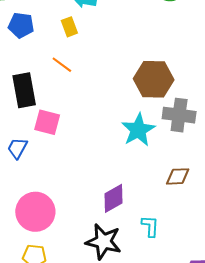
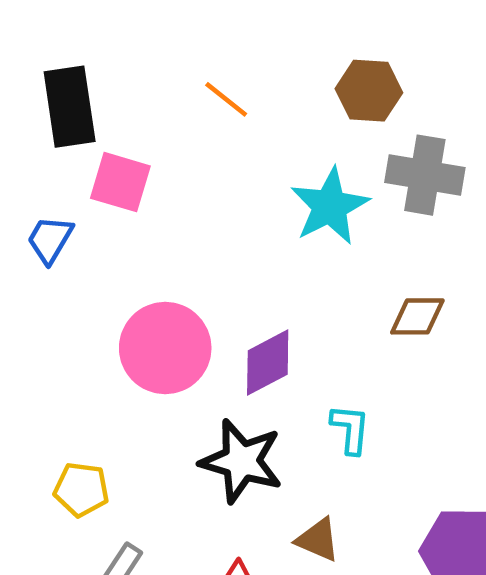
orange line: (62, 65) -> (226, 99), moved
brown hexagon: (154, 79) -> (369, 91), size x0.7
pink circle: (35, 212) -> (165, 348), moved

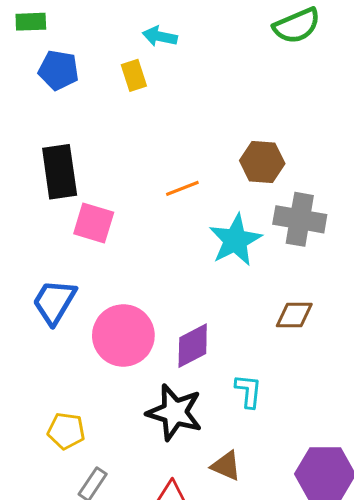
orange line: (226, 99) -> (182, 188), moved, turned -60
blue trapezoid: (50, 240) -> (54, 302), moved, size x1.4

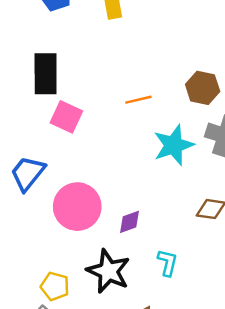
purple diamond: (193, 346) -> (130, 222), size x0.7
yellow pentagon: (66, 431) -> (55, 286), moved

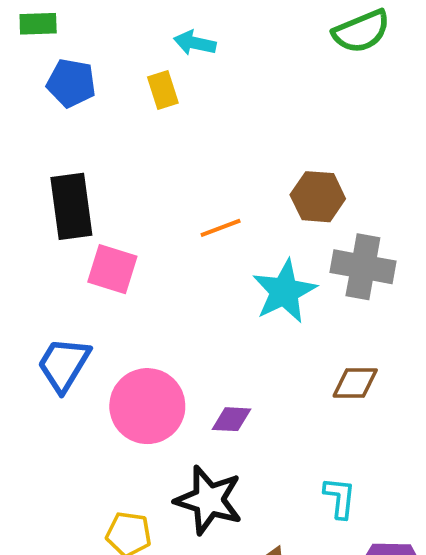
purple diamond: (130, 222) -> (231, 419), turned 30
cyan L-shape: (168, 263) -> (340, 498), moved

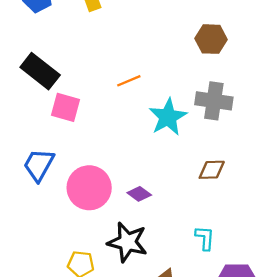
brown hexagon: (318, 197) -> (211, 39), moved
black rectangle: (71, 206) -> (40, 71), turned -42
purple diamond: (231, 419) -> (139, 194), turned 35

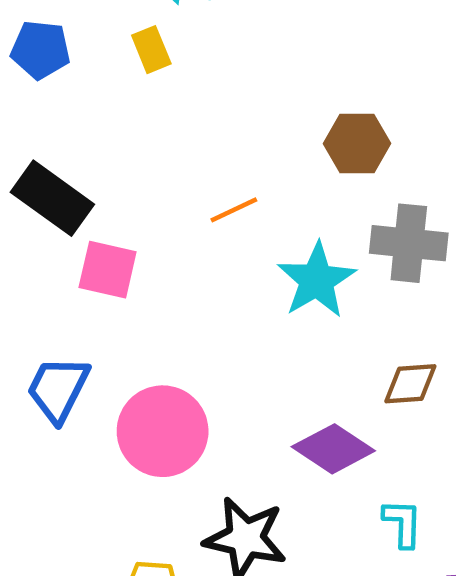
brown hexagon: (211, 39) -> (357, 144), moved
purple diamond: (139, 194) -> (333, 449), moved, size x1.6

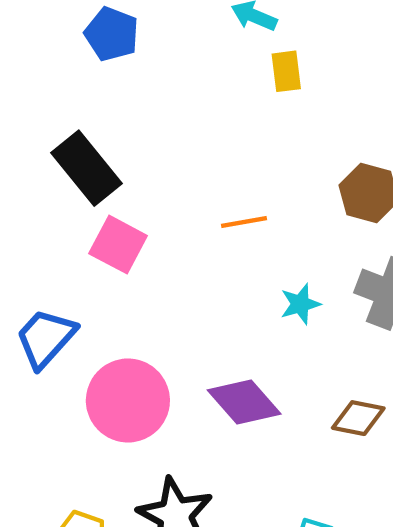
yellow rectangle: (151, 50) -> (286, 71), moved
cyan star: (317, 280) -> (300, 304), size x0.6
purple diamond: (333, 449) -> (244, 402), moved

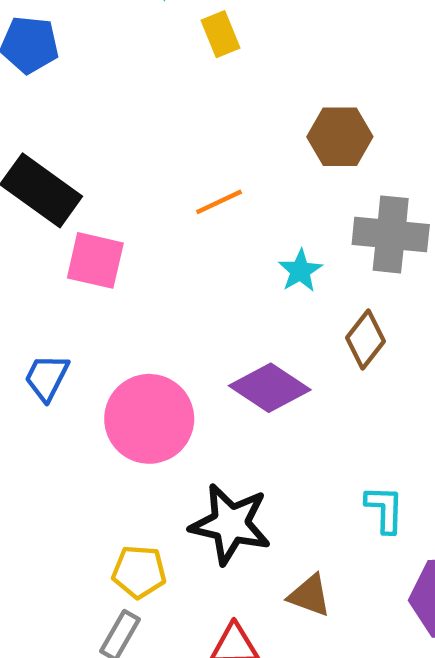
blue trapezoid: (46, 338) -> (47, 377), size x0.7
brown diamond: (358, 418) -> (365, 339), moved, turned -48

